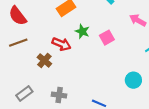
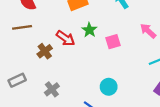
cyan circle: (133, 80) -> (109, 87), moved
gray cross: (59, 95) -> (52, 89), turned 32

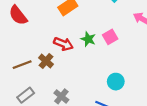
brown line: (22, 27) -> (22, 65), moved
green star: (89, 30) -> (88, 39), moved

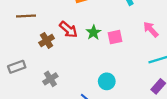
brown line: (22, 65) -> (26, 16), moved

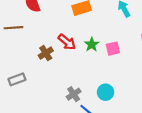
brown line: (26, 16) -> (13, 28), moved
gray cross: (50, 79) -> (74, 94), moved

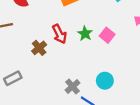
red arrow: (67, 42) -> (59, 34), turned 30
pink square: (113, 49) -> (107, 35), turned -32

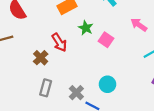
green star: (85, 34) -> (86, 28), moved
gray rectangle: (13, 78) -> (46, 88), moved, turned -42

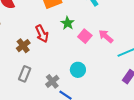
pink arrow: (139, 25) -> (106, 36), moved
cyan circle: (107, 84) -> (78, 70), moved

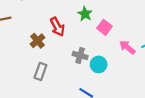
pink arrow: (106, 36) -> (127, 47), moved
gray cross: (52, 81) -> (80, 56), moved, turned -32

